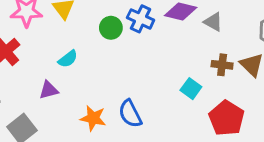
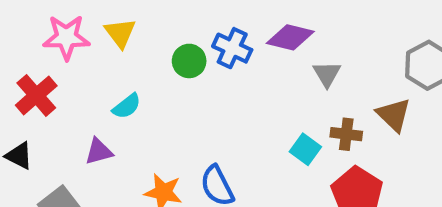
gray triangle: (213, 22) -> (327, 74), moved, turned 30
brown cross: (222, 65) -> (346, 134), moved

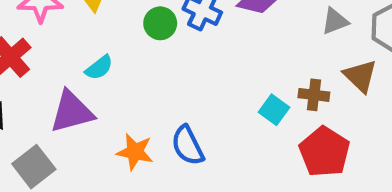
gray triangle: (327, 74) -> (335, 21), moved, turned 40
purple triangle: (99, 151) -> (72, 112), size x1.6

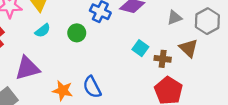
green circle: (160, 23) -> (77, 33), moved
cyan semicircle: (99, 68) -> (43, 31), moved
cyan square: (274, 110) -> (140, 48), moved

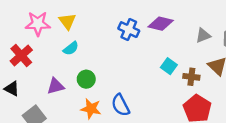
green circle: (77, 33) -> (86, 79), moved
purple triangle: (27, 68) -> (56, 86), size x0.7

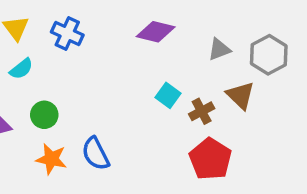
blue cross: (129, 30) -> (67, 33), moved
brown cross: (191, 77) -> (202, 111), turned -35

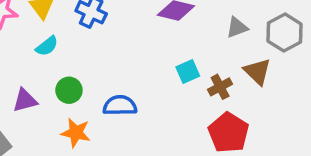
cyan square: (168, 95) -> (188, 72), turned 30
blue semicircle: (96, 154) -> (120, 106), moved, turned 116

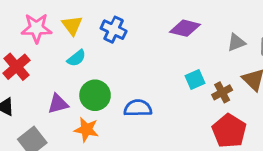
green circle: (69, 90) -> (95, 95), size x1.4
orange star: (76, 133) -> (86, 130), moved

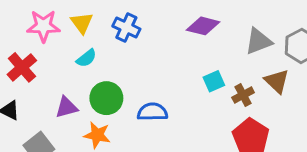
gray triangle: (236, 42) -> (258, 41), size x1.4

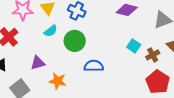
cyan square: (214, 81) -> (134, 46), turned -32
green circle: (106, 98) -> (75, 41), moved

